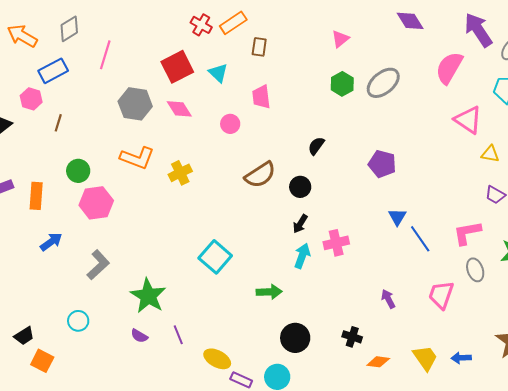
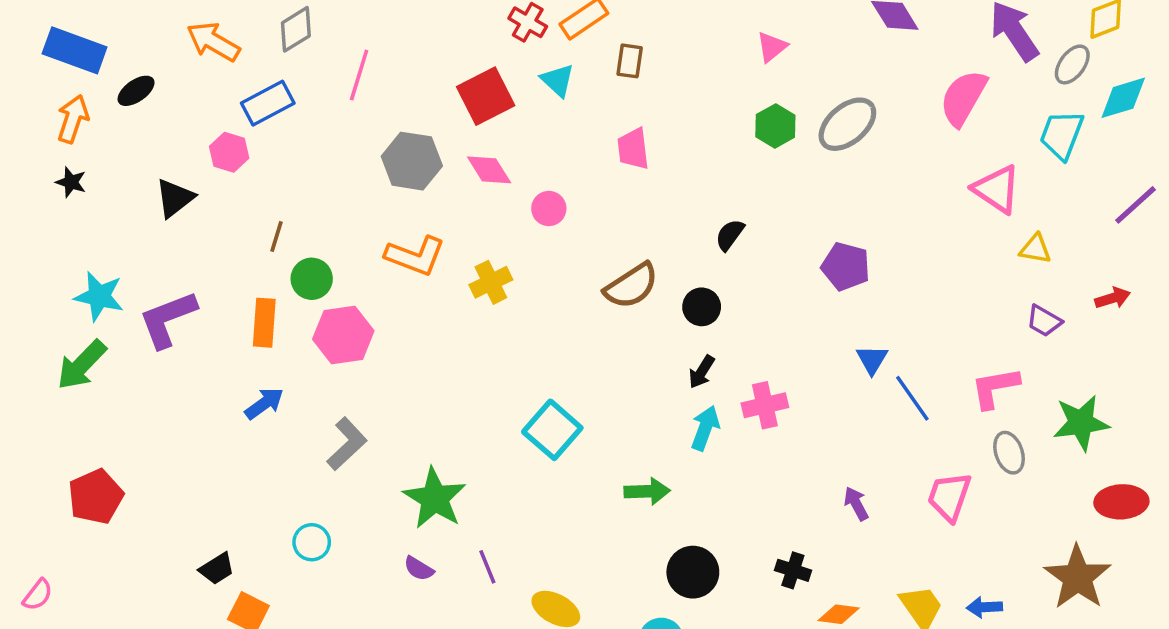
cyan triangle: (218, 73) -> (558, 80), moved
brown line: (58, 123) -> (277, 237), moved
pink circle: (230, 124) -> (549, 208), moved
orange rectangle: (36, 196) -> (264, 323), moved

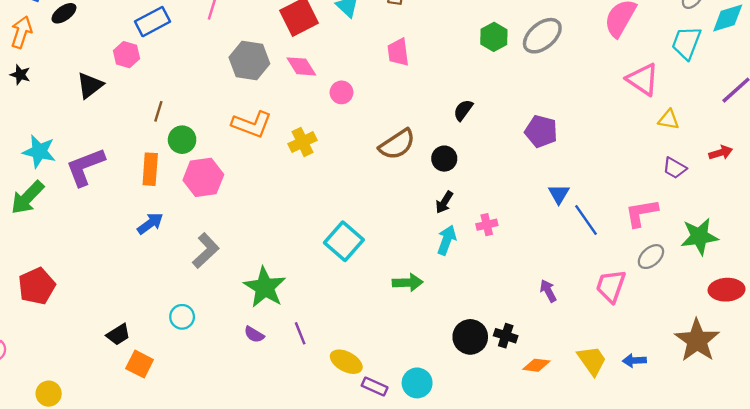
pink cross: (765, 405) -> (487, 225), size x0.7
gray ellipse: (1009, 453) -> (651, 257), turned 68
black circle: (693, 572) -> (470, 337), moved

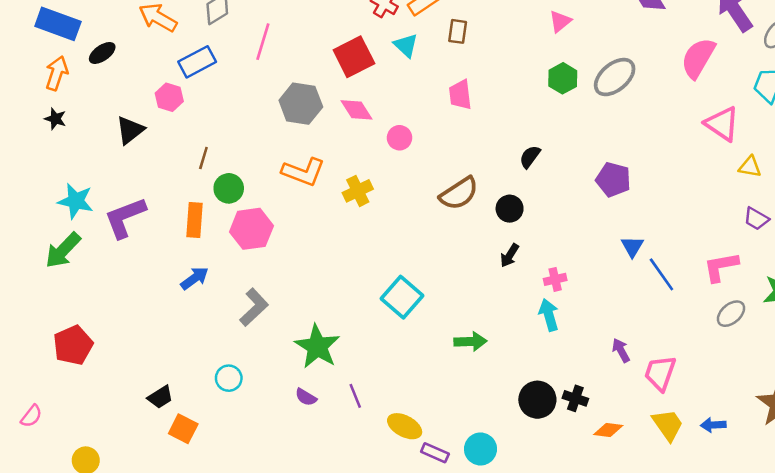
cyan arrow: (447, 240) -> (549, 315), moved, turned -36
pink trapezoid: (611, 286) -> (660, 373), moved

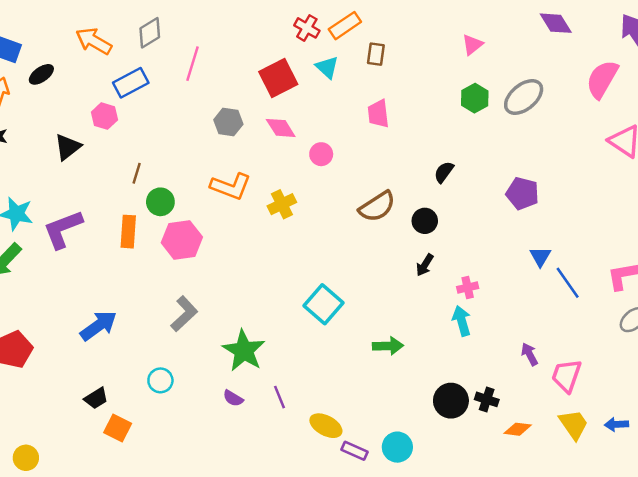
gray hexagon: (301, 104) -> (228, 122), size x0.7
blue arrow: (195, 278) -> (99, 326), moved, size x1.4

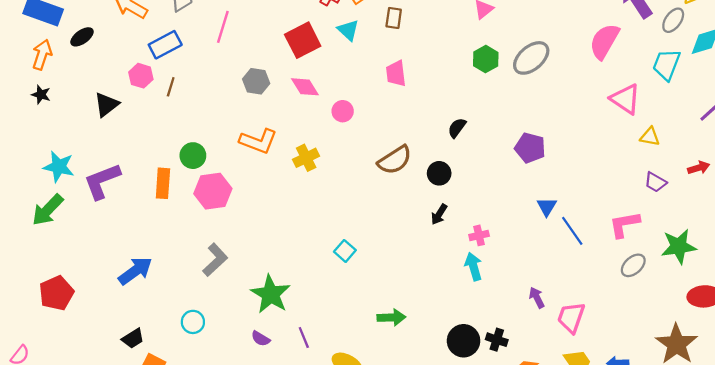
brown line: (137, 173) -> (171, 87), moved
cyan square: (324, 304) -> (345, 251), size x0.6
green arrow: (388, 346) -> (391, 317), moved

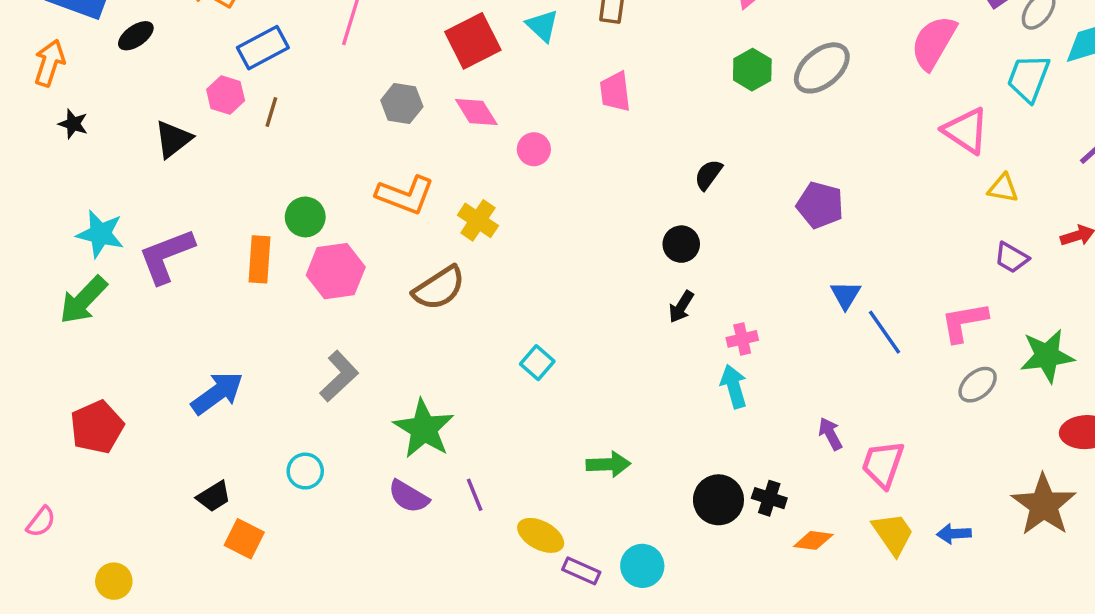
orange arrow: (42, 55) -> (49, 63), moved
yellow cross: (306, 158) -> (478, 220), turned -30
brown semicircle: (395, 160) -> (439, 288), moved
purple semicircle: (261, 339) -> (409, 496), size x1.4

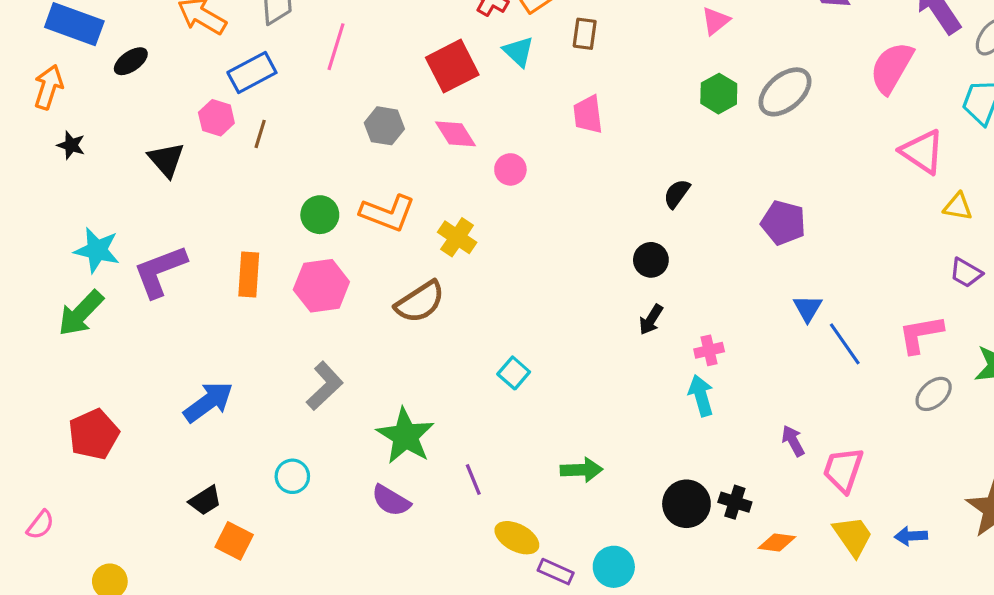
black triangle: (173, 139) -> (166, 160), turned -33
green circle: (305, 217) -> (320, 215), moved
purple line: (475, 495) -> (473, 480), moved

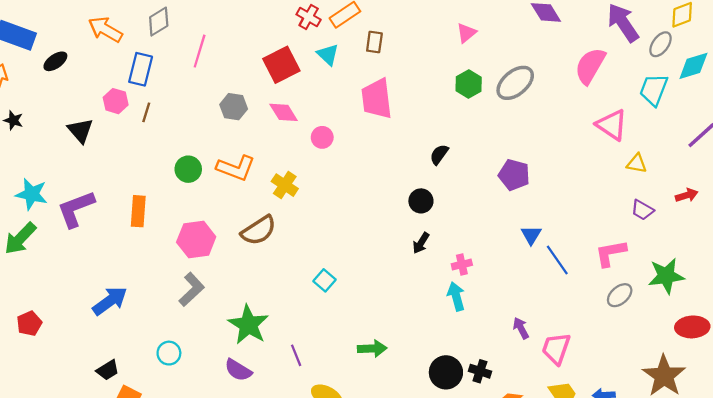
blue rectangle: (252, 73) -> (141, 69), turned -48
pink trapezoid: (588, 115) -> (377, 99), size x1.5
pink hexagon: (321, 286) -> (196, 240), moved
red pentagon: (94, 434) -> (29, 324), size x0.7

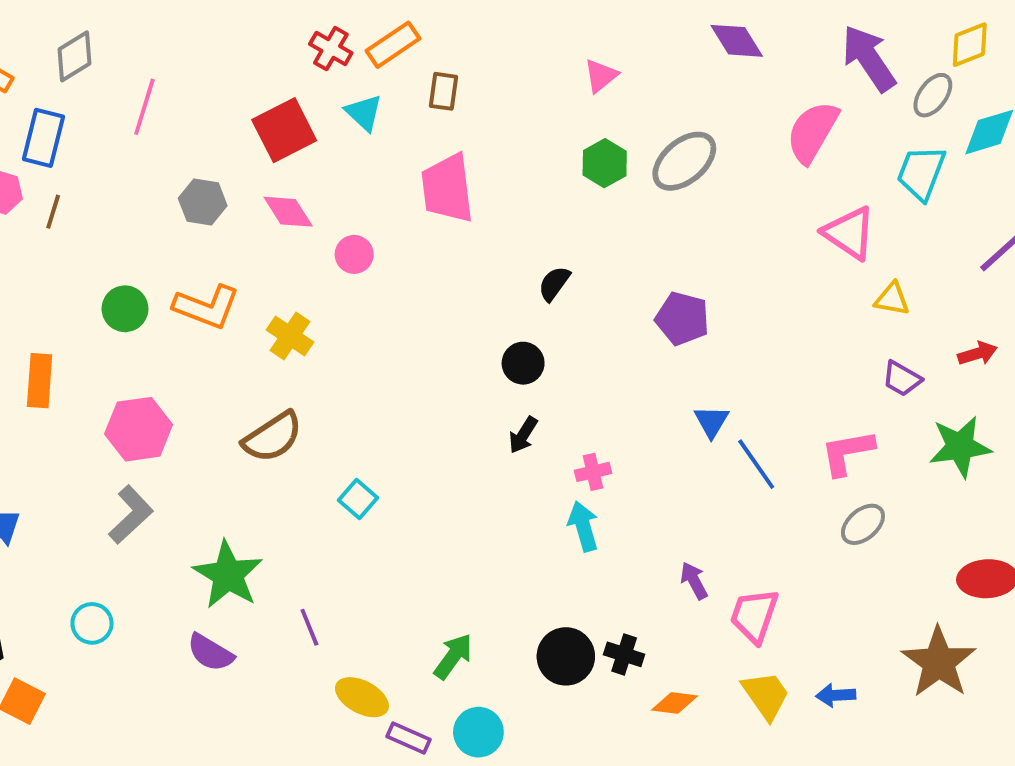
brown semicircle: (259, 230) -> (273, 437), moved
green star: (666, 276) -> (960, 447), moved
green arrow: (372, 349) -> (453, 656), moved, turned -52

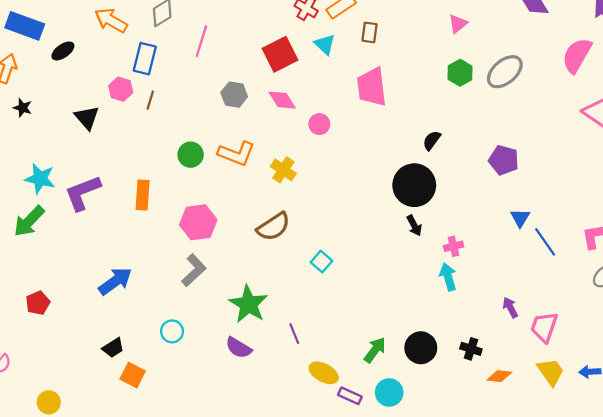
black circle: (523, 363) -> (414, 185), size x1.8
black arrow: (523, 435) -> (414, 226), turned -60
black circle: (566, 656) -> (421, 348), moved

